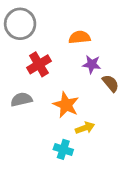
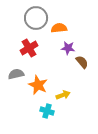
gray circle: (20, 24) -> (36, 18), moved
orange star: (66, 105) -> (38, 85), moved

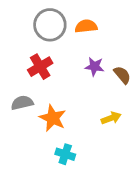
orange semicircle: (59, 28) -> (86, 26), moved
brown semicircle: (82, 62) -> (122, 75), moved
yellow arrow: (63, 95) -> (111, 118), moved

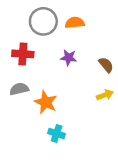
red cross: (40, 67) -> (23, 54), moved, turned 35
purple star: (94, 67) -> (69, 58), moved
yellow arrow: (111, 118) -> (105, 95), moved

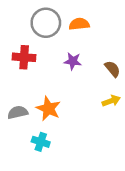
gray semicircle: (19, 89) -> (18, 112), moved
cyan cross: (57, 134) -> (41, 142), moved

